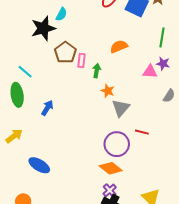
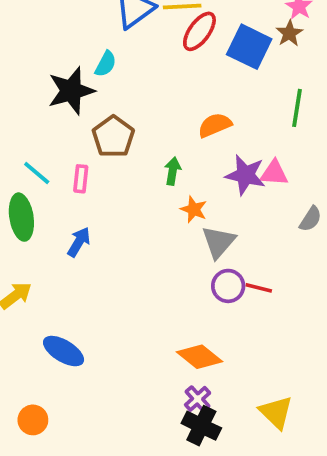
pink rectangle: (82, 61) -> (81, 179), moved
purple star: (163, 64) -> (245, 175), moved, size x1.5
purple circle: (117, 144) -> (228, 286), moved, size x0.7

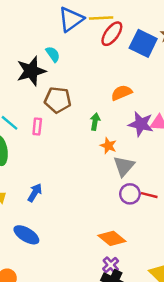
cyan semicircle: (106, 64) -> (53, 54), turned -63
brown pentagon: (113, 137) -> (58, 100), turned -30
blue arrow: (79, 242) -> (35, 193), moved

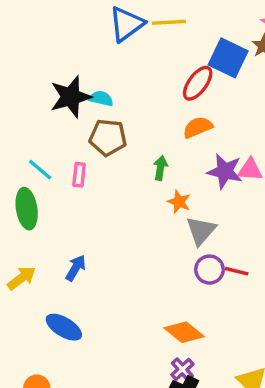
red ellipse: (112, 34) -> (198, 83), moved
cyan semicircle: (53, 54) -> (101, 99), moved, turned -42

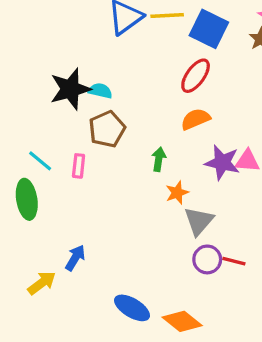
blue square: (228, 58) -> (209, 29), moved
brown pentagon: (108, 137) -> (107, 129), turned -30
orange star: (179, 202) -> (177, 193), turned 30
yellow arrow: (22, 278) -> (42, 283), moved
blue ellipse: (64, 327) -> (132, 308), moved

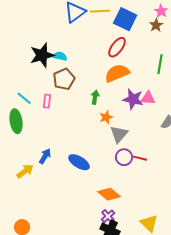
orange semicircle: (196, 119) -> (117, 73), size x1.4
blue ellipse: (132, 308) -> (79, 162), moved

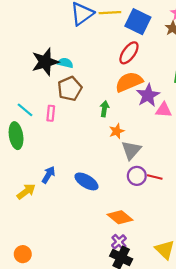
purple star: (133, 99) -> (148, 95), moved, turned 30

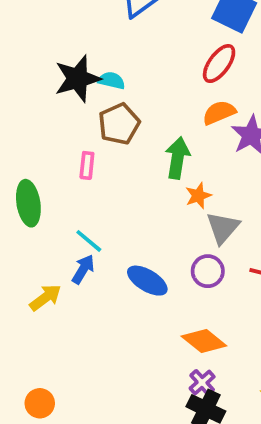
orange semicircle: (129, 82) -> (219, 113), size x0.7
green arrow: (104, 109) -> (178, 158), size x1.5
cyan line: (25, 110) -> (89, 241), moved
purple circle: (137, 176) -> (208, 271), moved

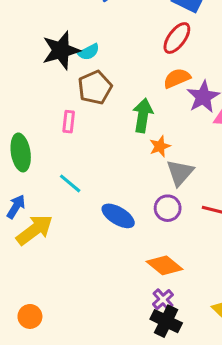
cyan semicircle: (111, 80) -> (89, 52), turned 140
blue arrow: (83, 269) -> (16, 207), moved
yellow arrow: (45, 298) -> (35, 230), size x1.4

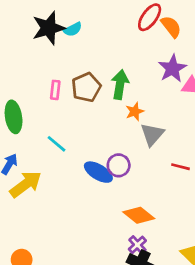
orange semicircle: (177, 78) -> (171, 27), moved, turned 75
brown pentagon: (95, 88) -> (86, 87), moved
purple circle: (168, 208) -> (119, 165), moved

